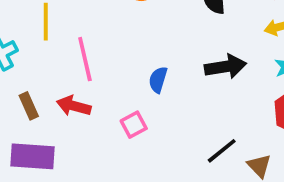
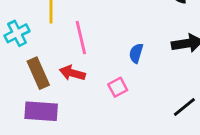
brown rectangle: (29, 106) -> (38, 73), size x1.5

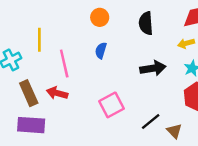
blue semicircle: (136, 53) -> (101, 50), moved
pink square: (118, 87) -> (112, 105), moved, size x1.5

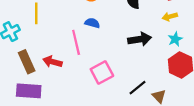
blue semicircle: (101, 50) -> (92, 23), turned 88
pink line: (64, 64) -> (76, 42), moved

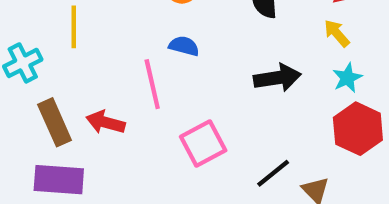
yellow arrow: (170, 17) -> (337, 33), turned 64

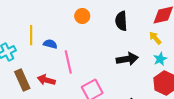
blue semicircle: (184, 46) -> (50, 44), moved

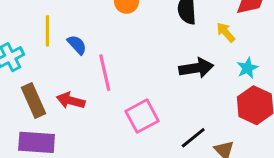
yellow arrow: (155, 38) -> (226, 32), moved
blue semicircle: (50, 44) -> (77, 45), turned 32

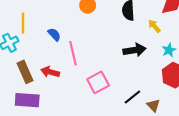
yellow line: (47, 31) -> (23, 23), moved

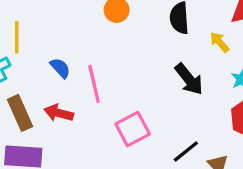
blue semicircle: (54, 34) -> (60, 68), moved
black arrow: (135, 50) -> (189, 79), turned 60

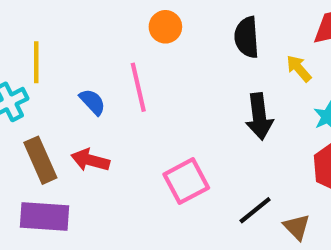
black arrow: (189, 79) -> (259, 116), turned 32
pink line: (94, 84) -> (138, 87), moved

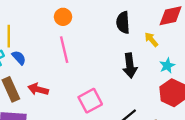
orange circle: (165, 27) -> (63, 17), moved
blue semicircle: (92, 102) -> (19, 58), moved

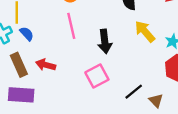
yellow arrow: (151, 40) -> (145, 31), moved, size x1.5
black arrow: (130, 66) -> (105, 41), moved

